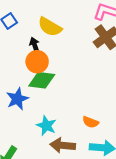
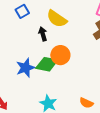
orange circle: (37, 62) -> (60, 55), moved
blue star: (17, 99) -> (26, 68), moved

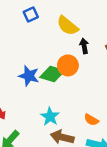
black arrow: (43, 34) -> (84, 46), moved
blue star: (26, 68) -> (29, 76), turned 30

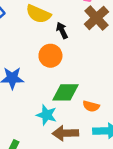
green diamond: (52, 74) -> (65, 92), moved

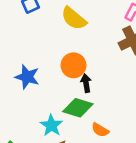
black arrow: (62, 30) -> (86, 83), moved

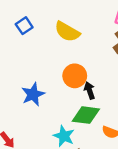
blue star: (27, 77) -> (33, 94), turned -30

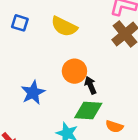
blue square: (24, 26) -> (20, 23), turned -35

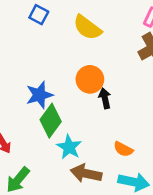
green diamond: (88, 111) -> (51, 121), moved, turned -68

